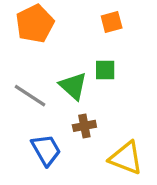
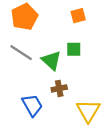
gray line: (30, 96) -> (21, 53), moved
yellow triangle: (126, 158) -> (88, 111), turned 40

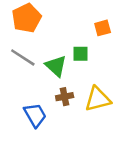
orange square: (78, 16) -> (103, 28), moved
yellow triangle: (88, 111) -> (98, 99), moved, turned 45

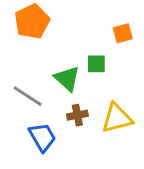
gray line: (23, 57) -> (28, 96), moved

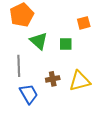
green triangle: (67, 79) -> (39, 41), moved
gray line: (28, 96) -> (19, 66), turned 55

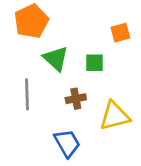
brown cross: (53, 79) -> (76, 99), moved
blue trapezoid: (29, 94) -> (67, 143), moved

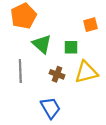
brown cross: (76, 99) -> (57, 74), turned 32
yellow triangle: (115, 116) -> (86, 72), moved

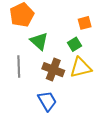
green square: (71, 47) -> (75, 44), moved, turned -32
brown cross: (57, 74) -> (53, 70), size x1.5

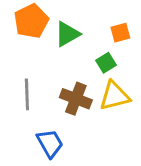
green triangle: (39, 41) -> (67, 34), moved, turned 48
blue trapezoid: (47, 101) -> (50, 143), moved

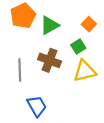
orange square: (120, 33) -> (89, 24), turned -32
brown cross: (76, 99) -> (50, 60), moved

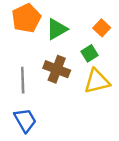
blue trapezoid: (37, 106) -> (25, 120), moved

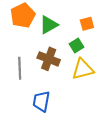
orange square: (102, 28) -> (87, 24), turned 32
blue trapezoid: (25, 120) -> (41, 101), moved, turned -140

